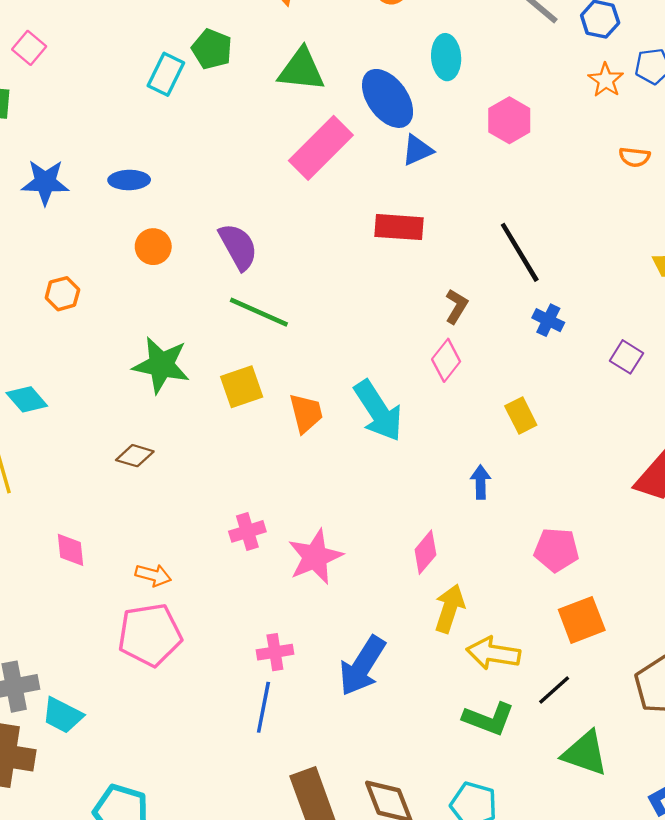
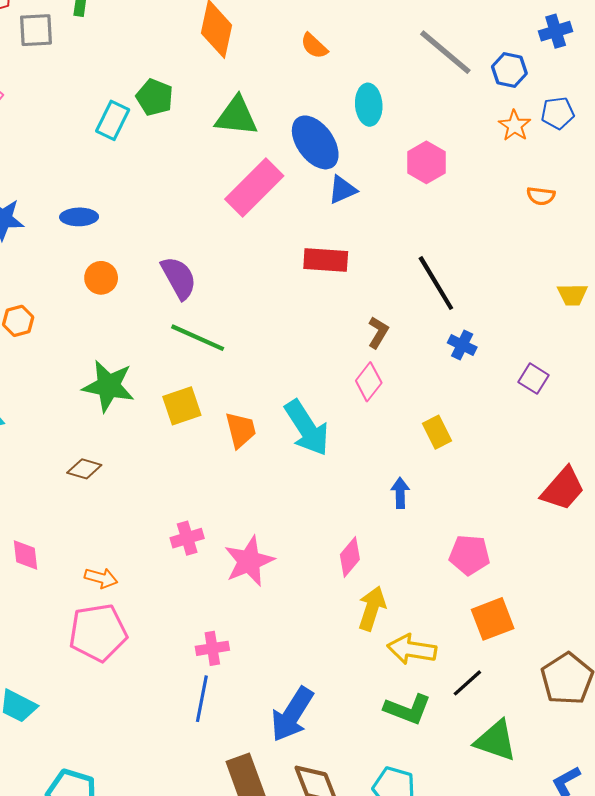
blue arrow: (362, 666) -> (292, 714), moved

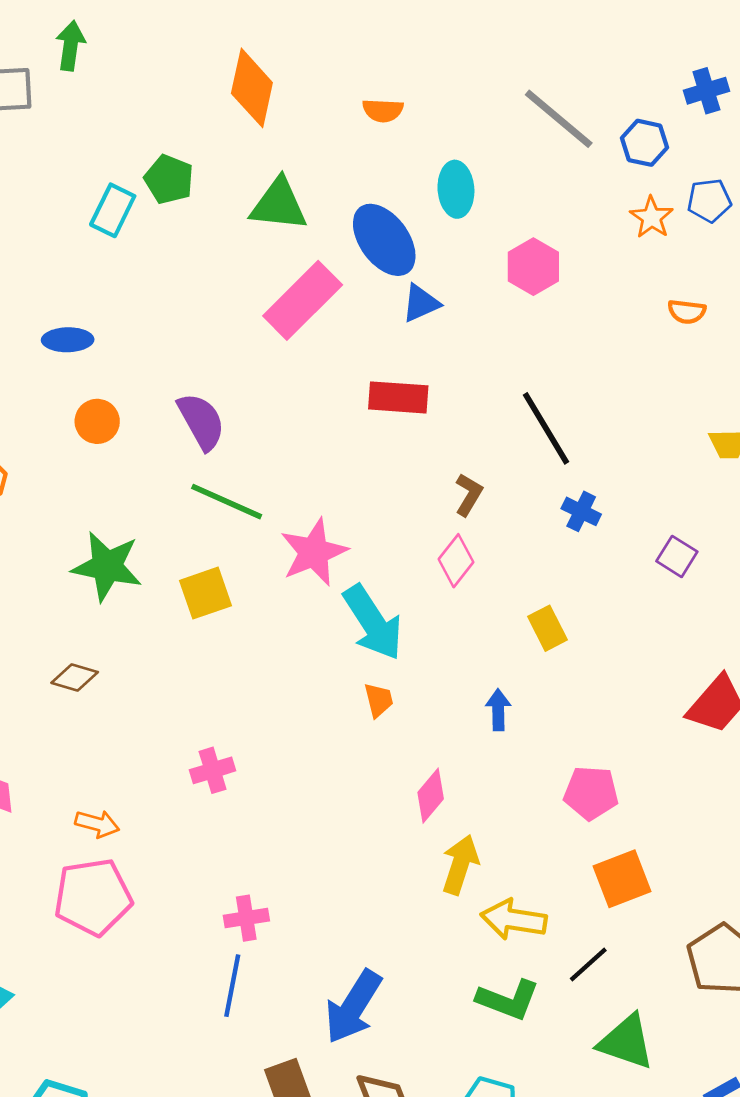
orange semicircle: (314, 46) -> (383, 110), turned -40
orange trapezoid: (241, 430) -> (379, 700), moved, size x0.7
pink star: (249, 561) -> (314, 552), moved

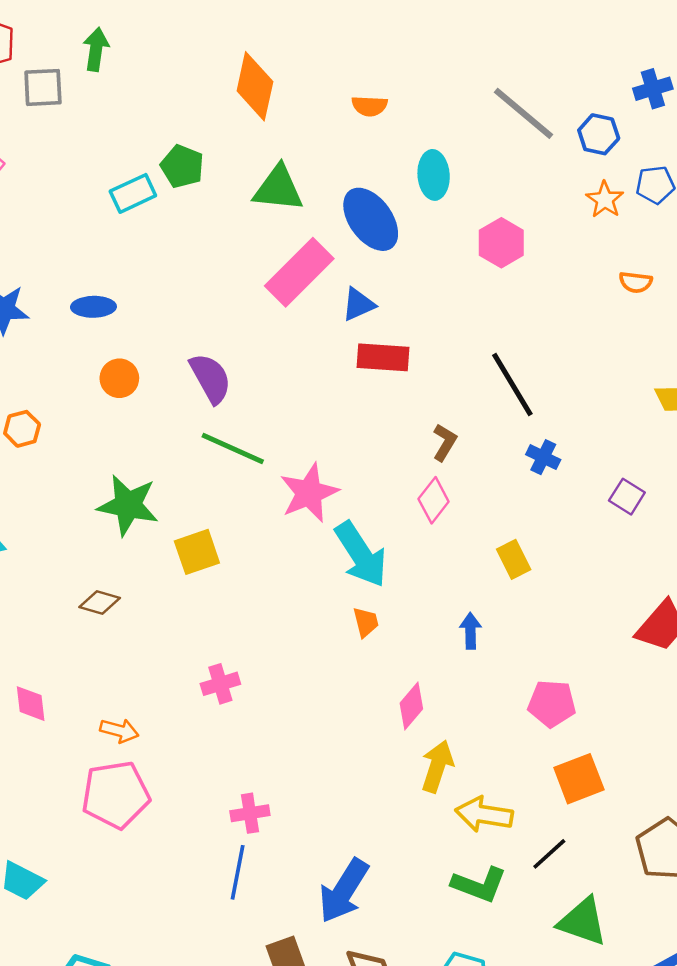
cyan rectangle: (113, 210) -> (133, 193), turned 39
blue triangle: (421, 303) -> (358, 304), moved
yellow square: (206, 593) -> (197, 552), moved

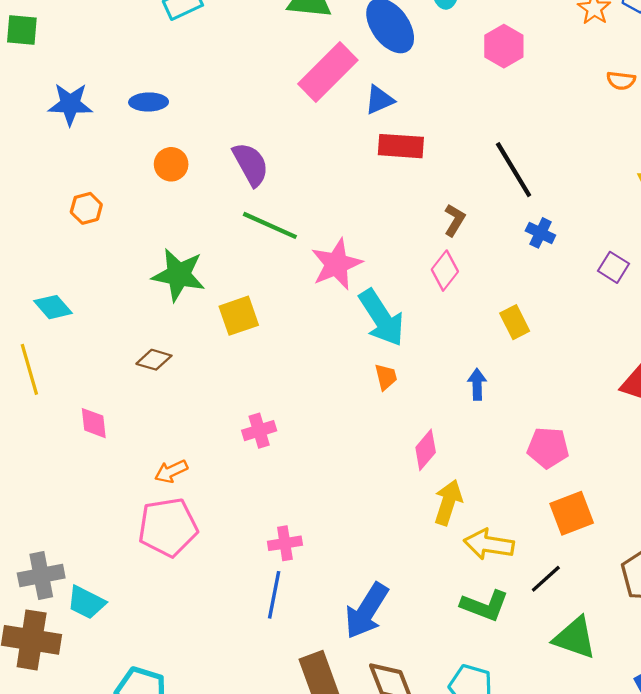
pink diamond: (31, 704) -> (94, 423), moved
orange arrow: (119, 731) -> (171, 471), turned 140

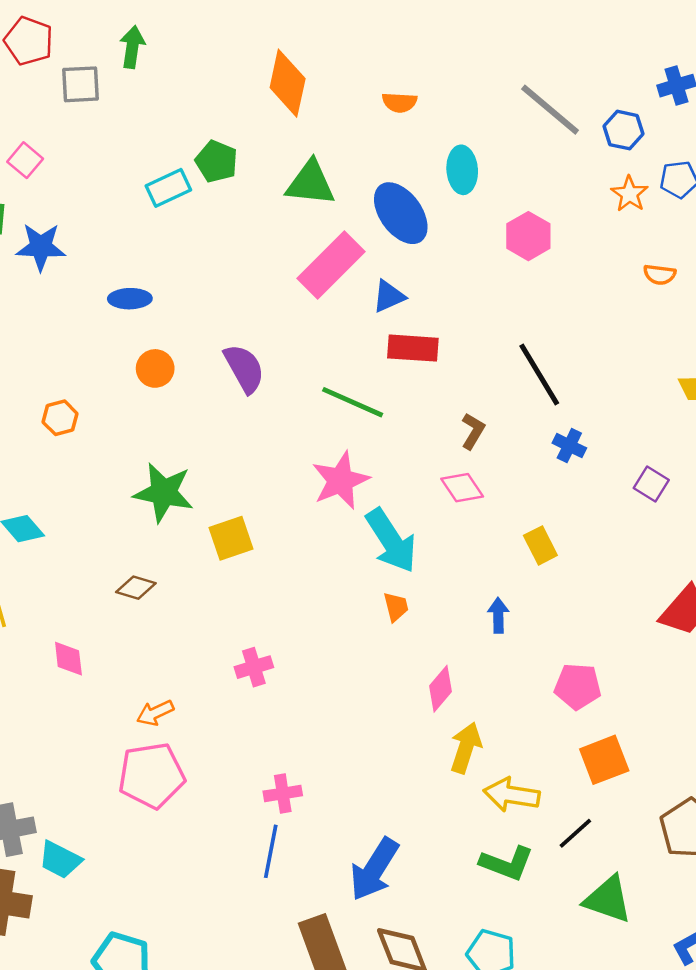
blue star: (70, 104) -> (41, 247), moved
green line: (270, 225) -> (353, 402), moved
pink diamond: (445, 271) -> (462, 488), turned -72

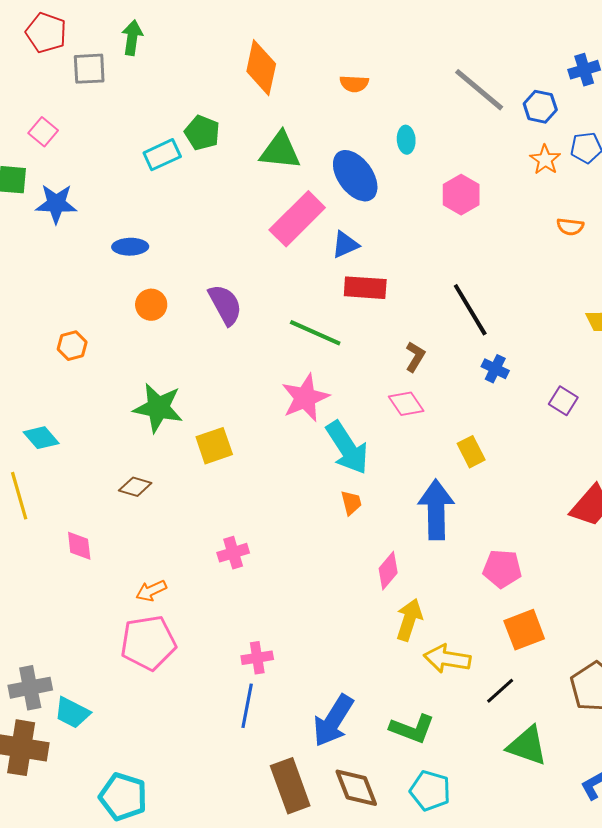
cyan ellipse: (462, 170) -> (406, 140), size x0.7
blue arrow: (498, 615) -> (436, 510), size x2.0
green L-shape: (507, 863) -> (412, 729), moved

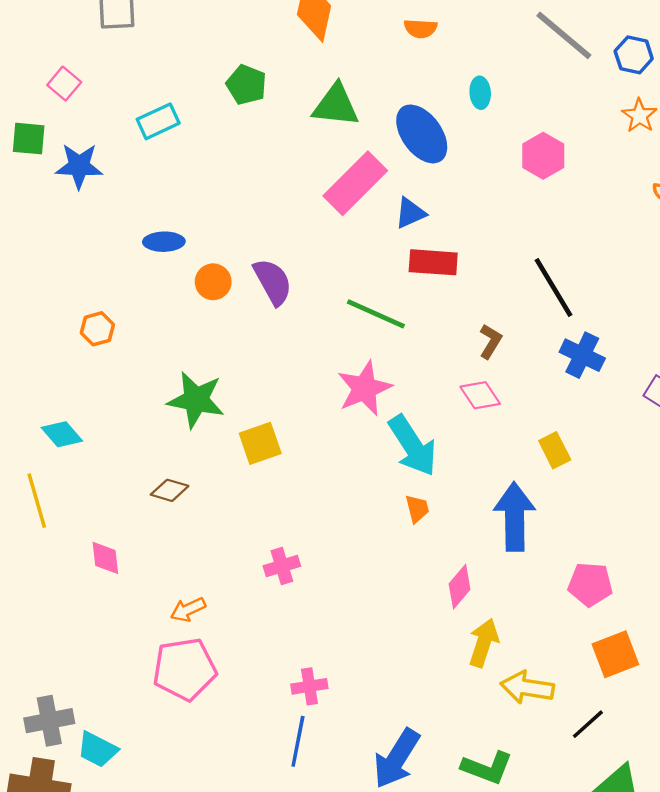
cyan rectangle: (162, 155) -> (158, 121), moved
blue ellipse: (130, 247) -> (164, 242), moved
orange circle: (151, 305) -> (213, 282), moved
blue cross: (495, 369) -> (582, 355), size x1.4

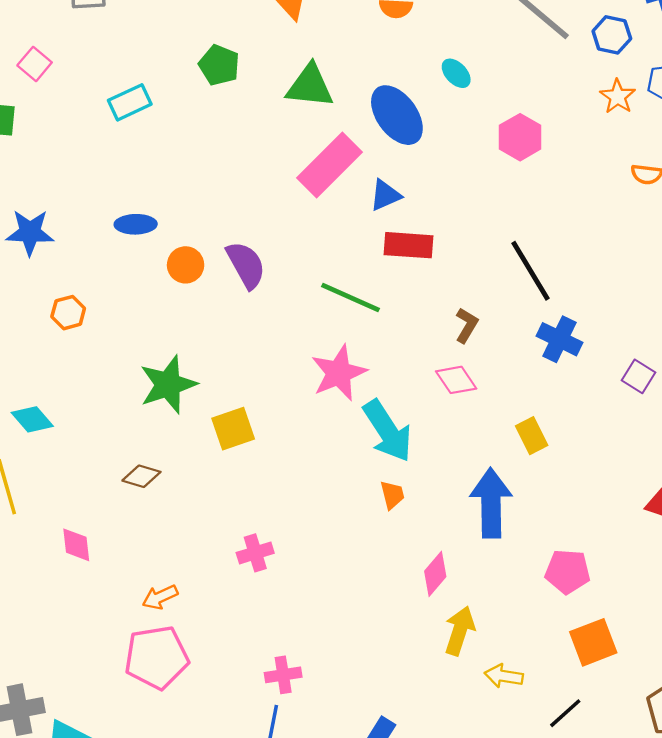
cyan ellipse: (480, 93) -> (456, 73), turned -40
blue star: (79, 166) -> (30, 232), moved
green star: (196, 400) -> (168, 385), turned -30
yellow arrow: (527, 687) -> (504, 676), size x0.7

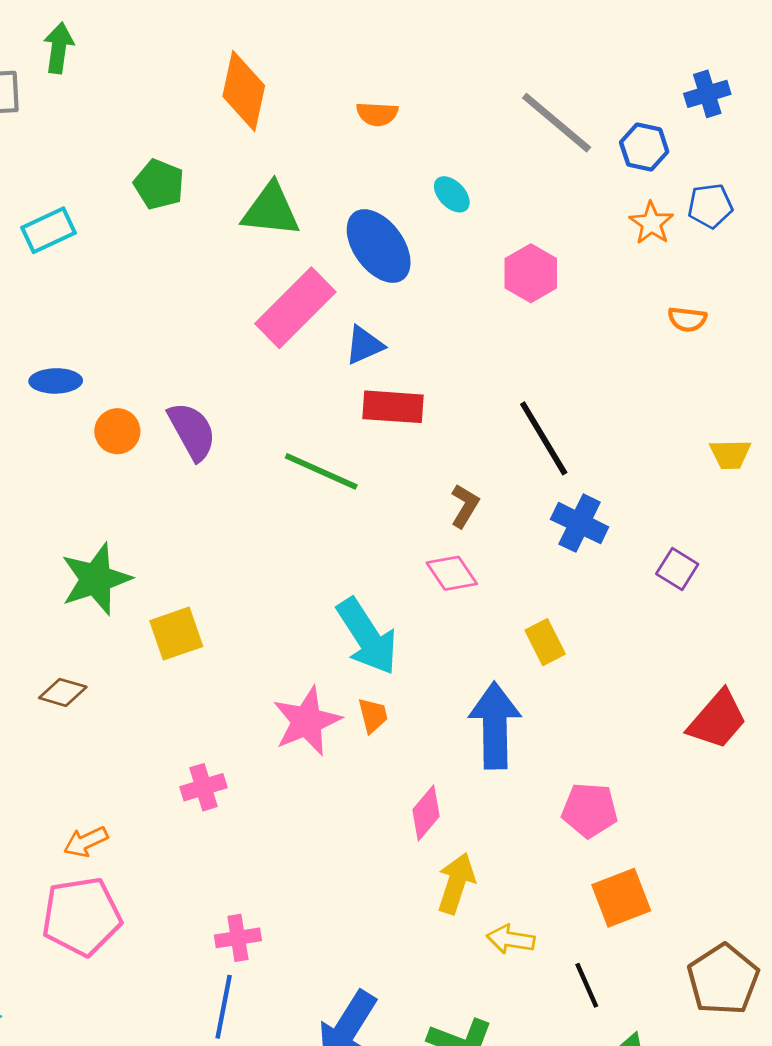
pink star: (339, 373) -> (307, 721), moved
black line: (565, 713) -> (587, 985), turned -72

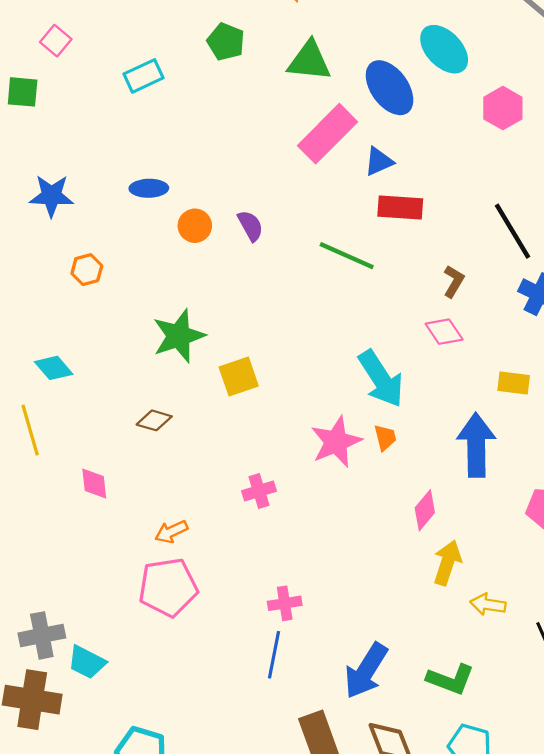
cyan ellipse: (452, 194) -> (444, 49), size x1.8
purple semicircle: (192, 431) -> (250, 226), size x0.7
yellow rectangle: (545, 642) -> (514, 383), turned -56

